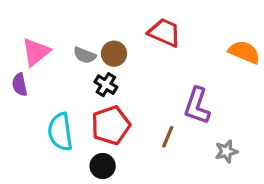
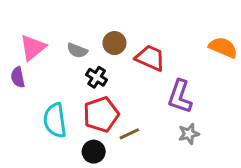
red trapezoid: (164, 32) -> (150, 58), moved
brown circle: (114, 54) -> (114, 43), moved
brown line: (168, 137) -> (129, 134), moved, turned 42
gray star: (226, 151) -> (189, 134), moved

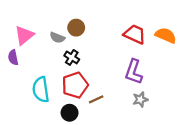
brown circle: (114, 43) -> (76, 28), moved
red trapezoid: (150, 58) -> (135, 34), moved

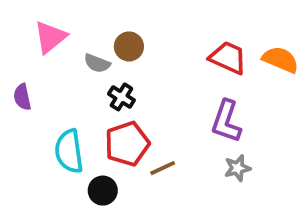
pink triangle: (24, 35) -> (50, 37), moved
black circle: (70, 113) -> (103, 191), moved

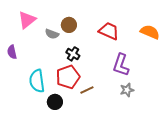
red trapezoid: (228, 58) -> (109, 31), moved
black cross: (121, 97) -> (73, 54), moved

